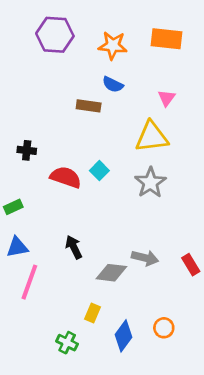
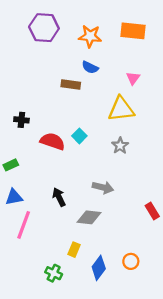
gray star: (150, 183) -> (120, 146), size x0.7
gray arrow: (145, 258) -> (103, 187), moved

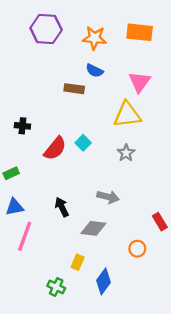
pink triangle: (133, 78) -> (140, 82), size x1.5
red semicircle: (53, 141) -> (55, 148), turned 110
orange circle: (131, 261) -> (137, 249), moved

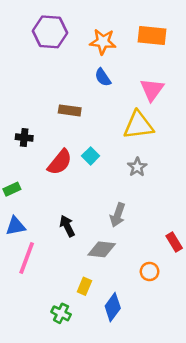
blue semicircle: (95, 71) -> (103, 77), turned 30
brown rectangle: (74, 89) -> (70, 110), moved
gray arrow: (108, 197) -> (118, 215), turned 95

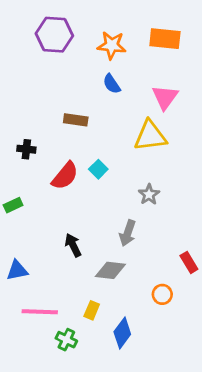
gray star: (137, 167) -> (149, 194), moved
blue triangle: (16, 226) -> (17, 270), moved
pink line: (27, 258) -> (40, 312), moved, turned 72

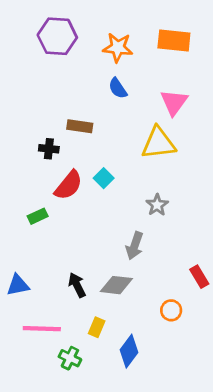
black cross: (26, 149) -> (49, 149), moved
green rectangle: (13, 205) -> (38, 216), moved
black arrow: (73, 245) -> (77, 285), moved

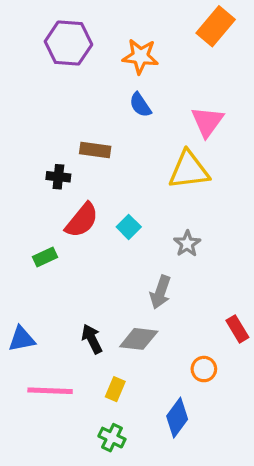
orange rectangle: (174, 40) -> (216, 26), moved, turned -56
cyan square: (104, 178) -> (129, 227), moved
blue diamond: (129, 351) -> (177, 418), moved
green cross: (70, 358) -> (112, 438), moved

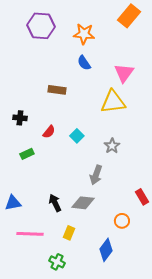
black cross: (58, 177) -> (20, 118), moved
red semicircle: (82, 220) -> (49, 132), size x0.6
green cross: (112, 438) -> (57, 262), moved

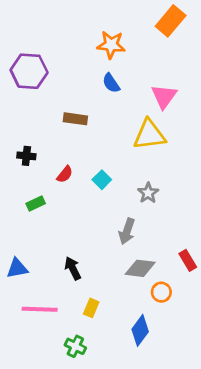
purple hexagon: (41, 26) -> (29, 71), moved
gray diamond: (83, 203) -> (140, 268), moved

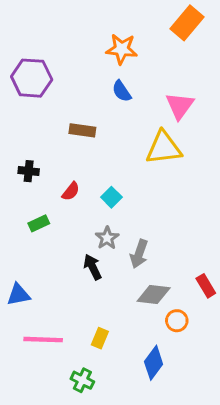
gray star: (148, 193) -> (107, 238), moved
black arrow: (73, 268) -> (93, 267), moved

